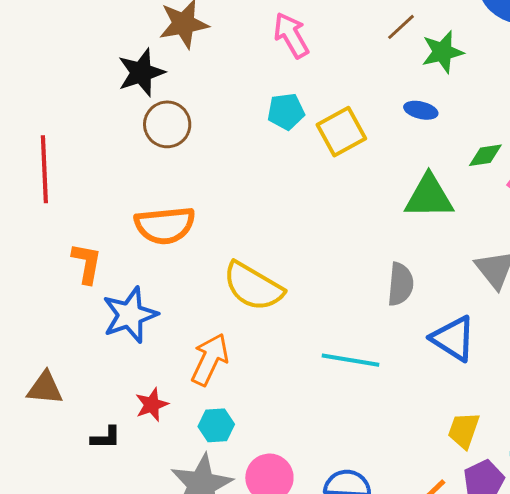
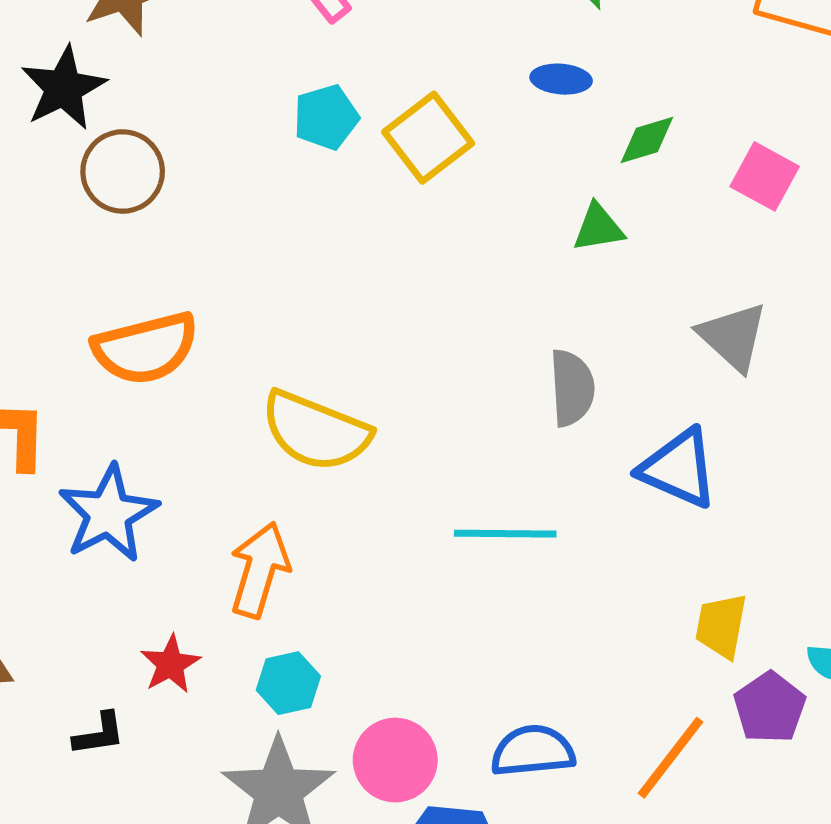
green diamond: (485, 155) -> (647, 140), moved
green triangle: (429, 197) -> (598, 228), size x0.6

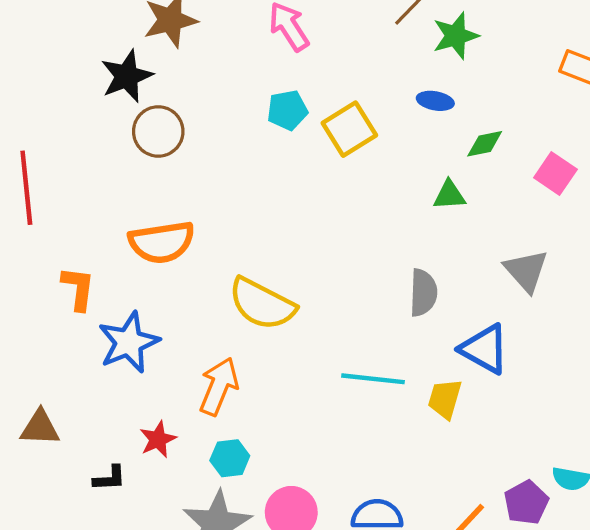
yellow trapezoid: (721, 626) -> (445, 399), moved

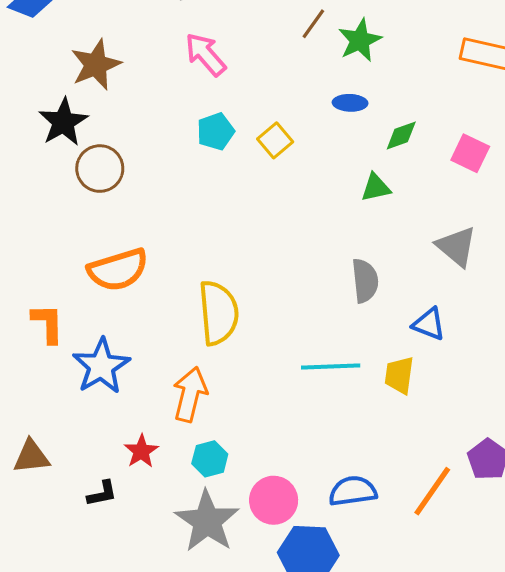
yellow square: (349, 129) -> (275, 140), size x0.7
yellow semicircle: (262, 304) -> (218, 313), turned -114
blue triangle: (484, 349) -> (429, 324), size x0.7

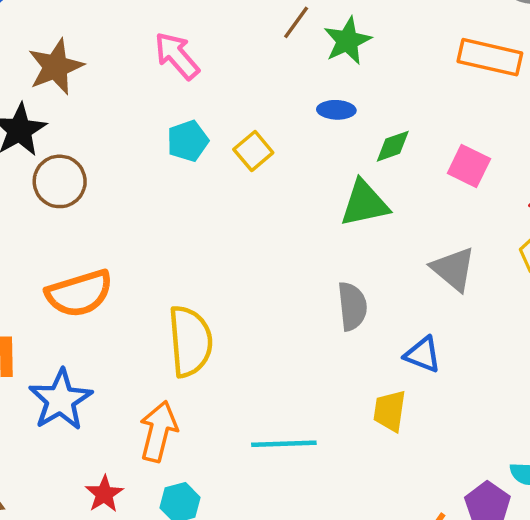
green triangle: (376, 187) -> (364, 203), size x1.5
cyan line: (331, 367) -> (284, 444), moved

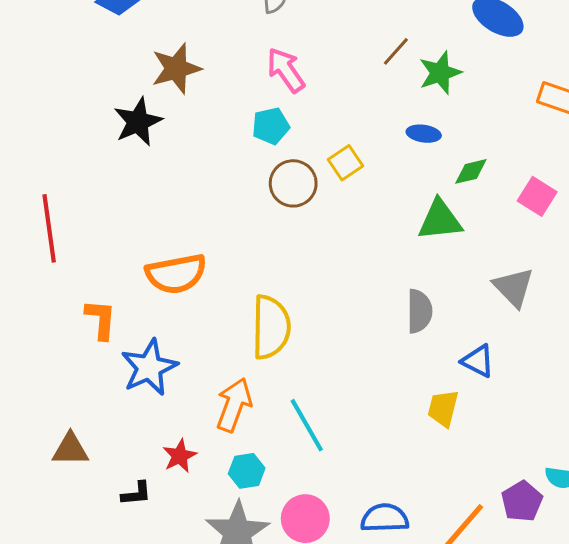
cyan pentagon: (188, 141) -> (271, 126), moved
brown circle: (60, 181) -> (293, 183), moved
cyan line: (284, 444) -> (307, 425), moved, turned 56

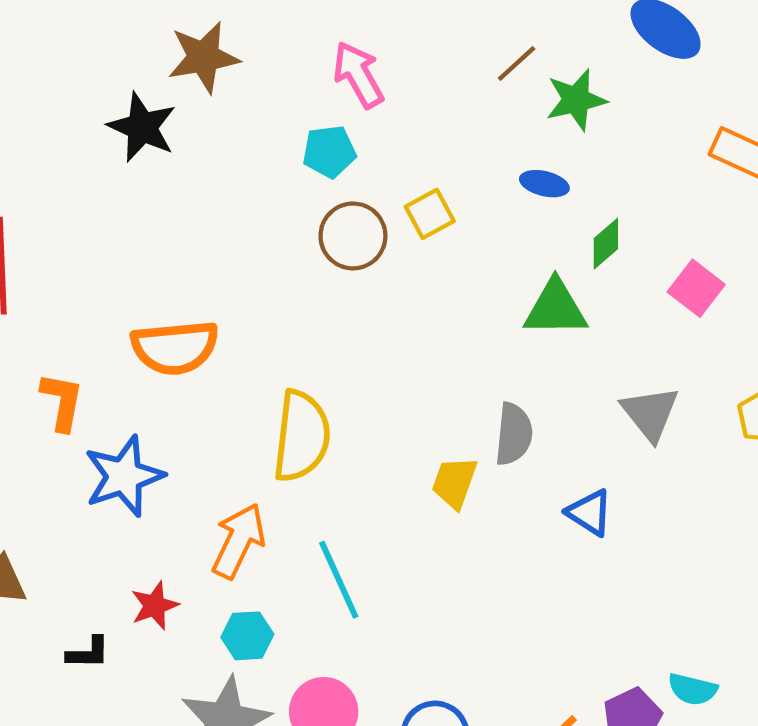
black star: (138, 122) -> (142, 127), turned -30
green diamond: (471, 171) -> (606, 244), turned -33
yellow trapezoid: (443, 408) -> (454, 482), moved

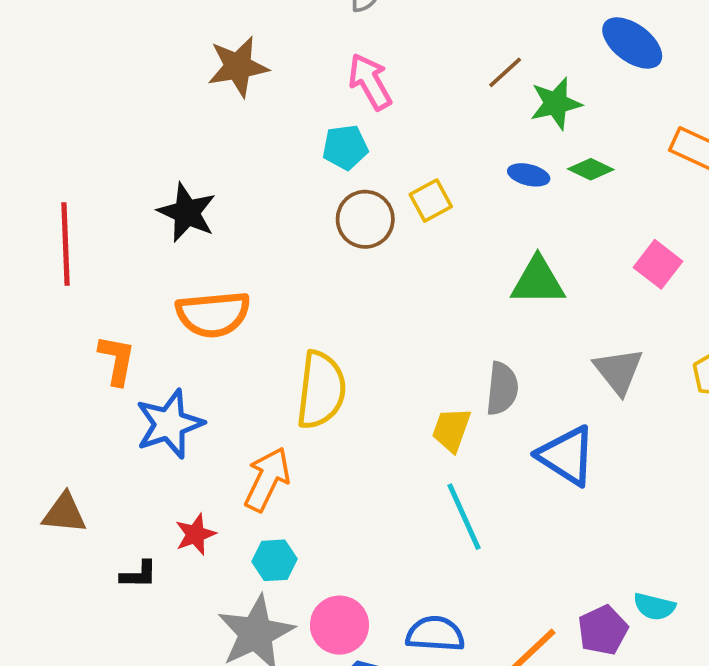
black star: (142, 127) -> (187, 212), moved
green diamond: (606, 244) -> (591, 169), moved, turned 66
blue triangle: (590, 513) -> (567, 456), size x1.5
cyan line: (339, 580) -> (464, 517), moved

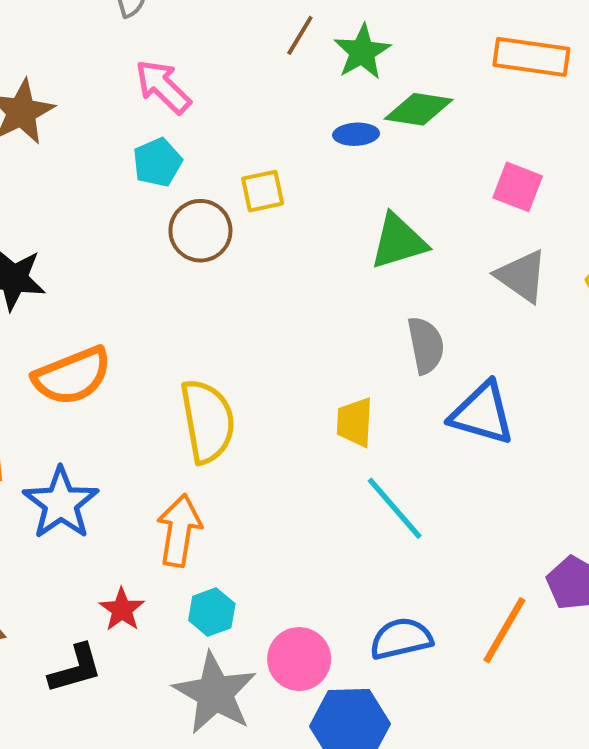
green diamond: (591, 169) -> (419, 109), size x1.4
yellow square: (431, 201) -> (263, 191), turned 33
gray triangle: (619, 371) -> (522, 276), moved
gray semicircle: (502, 389) -> (426, 345), moved
black L-shape: (139, 575) -> (75, 669), size x1.4

